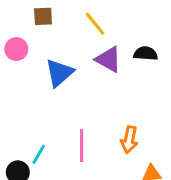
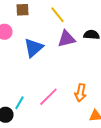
purple triangle: (108, 59) -> (66, 39), turned -42
pink line: (82, 146) -> (48, 97), turned 45

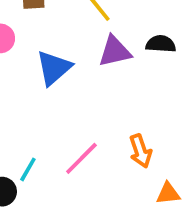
orange arrow: (80, 93) -> (141, 151), turned -30

